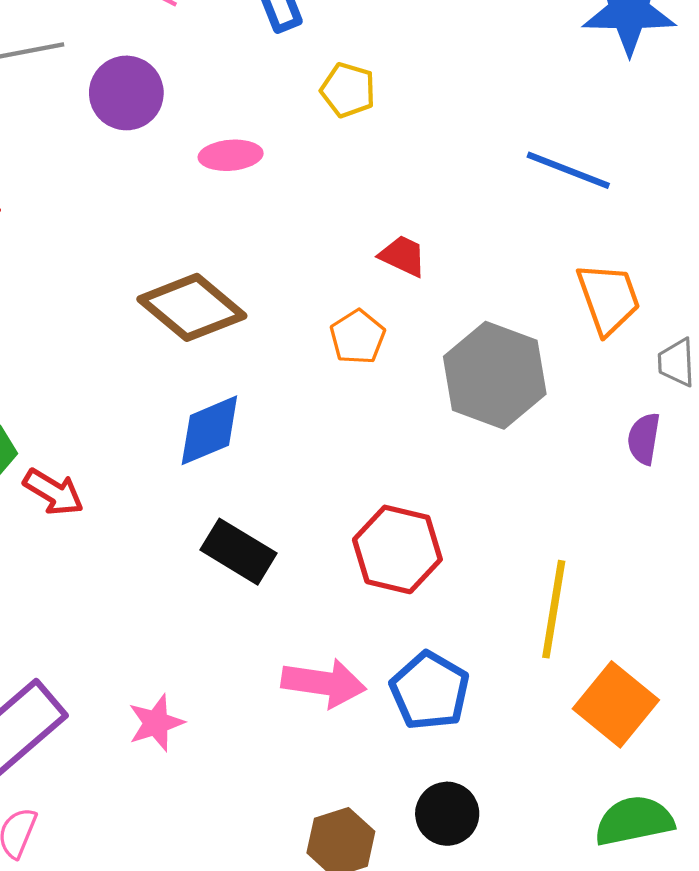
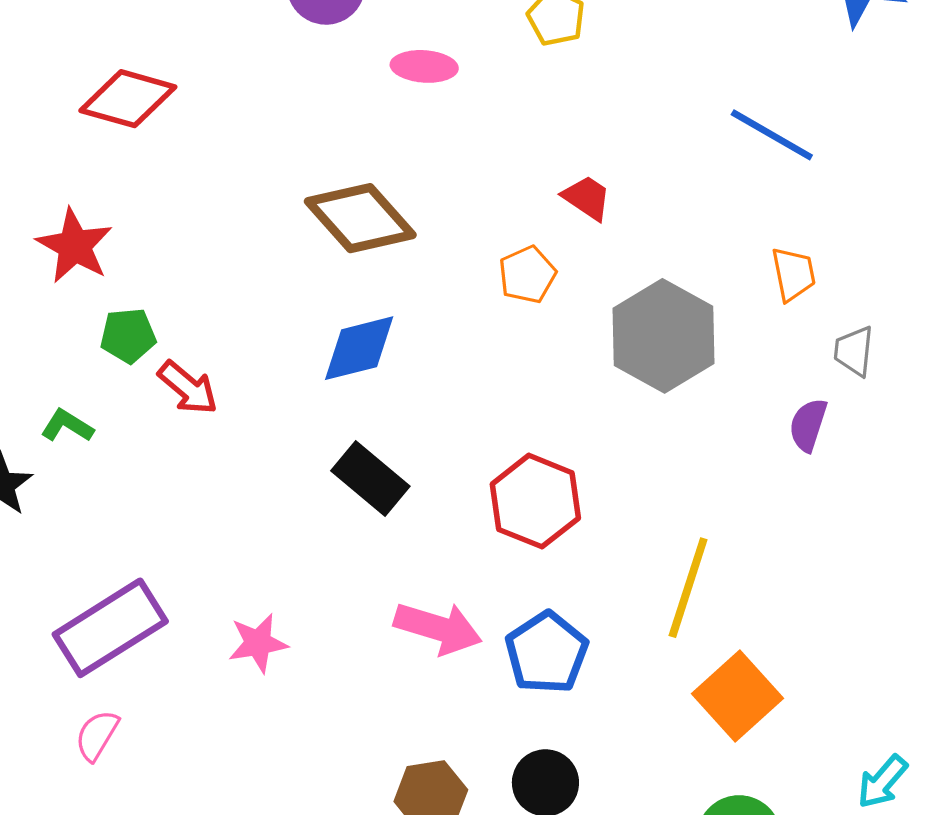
orange trapezoid: (608, 298) -> (793, 274), size x0.7

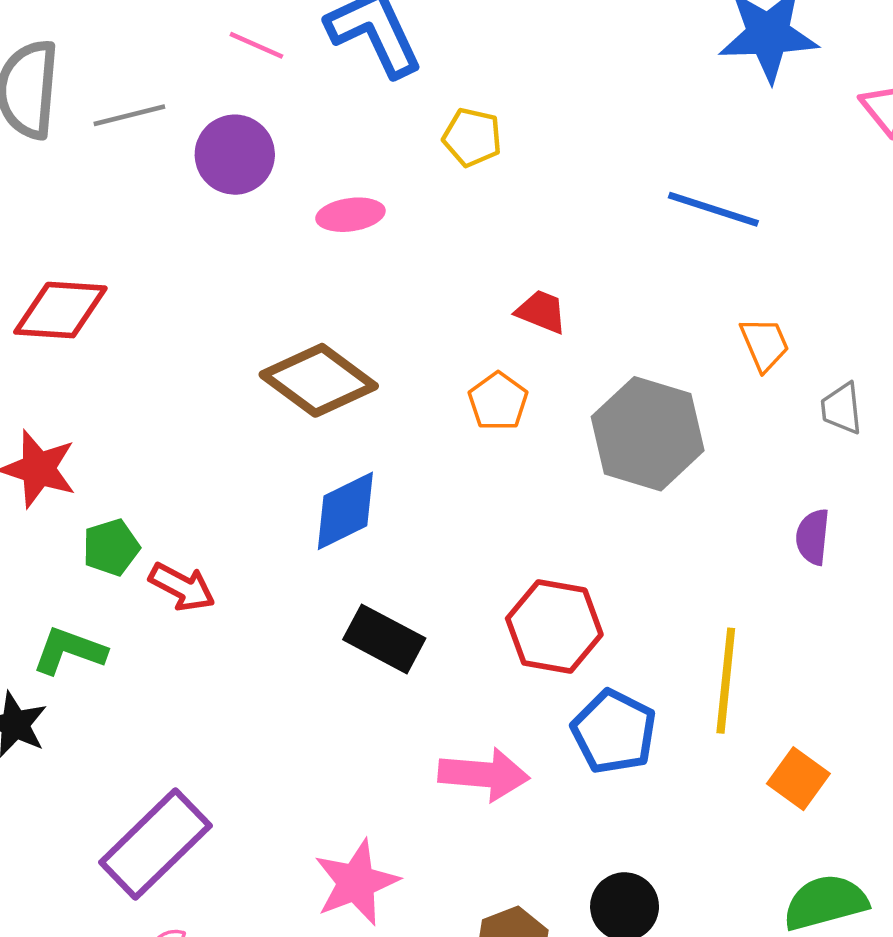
purple semicircle: (808, 425) -> (813, 537), moved
green L-shape: (67, 426) -> (69, 651), size x1.4
pink star: (258, 643) -> (356, 882), moved, size x1.4
blue pentagon: (547, 653) -> (614, 732), moved
orange square: (737, 696) -> (798, 779), size x0.7

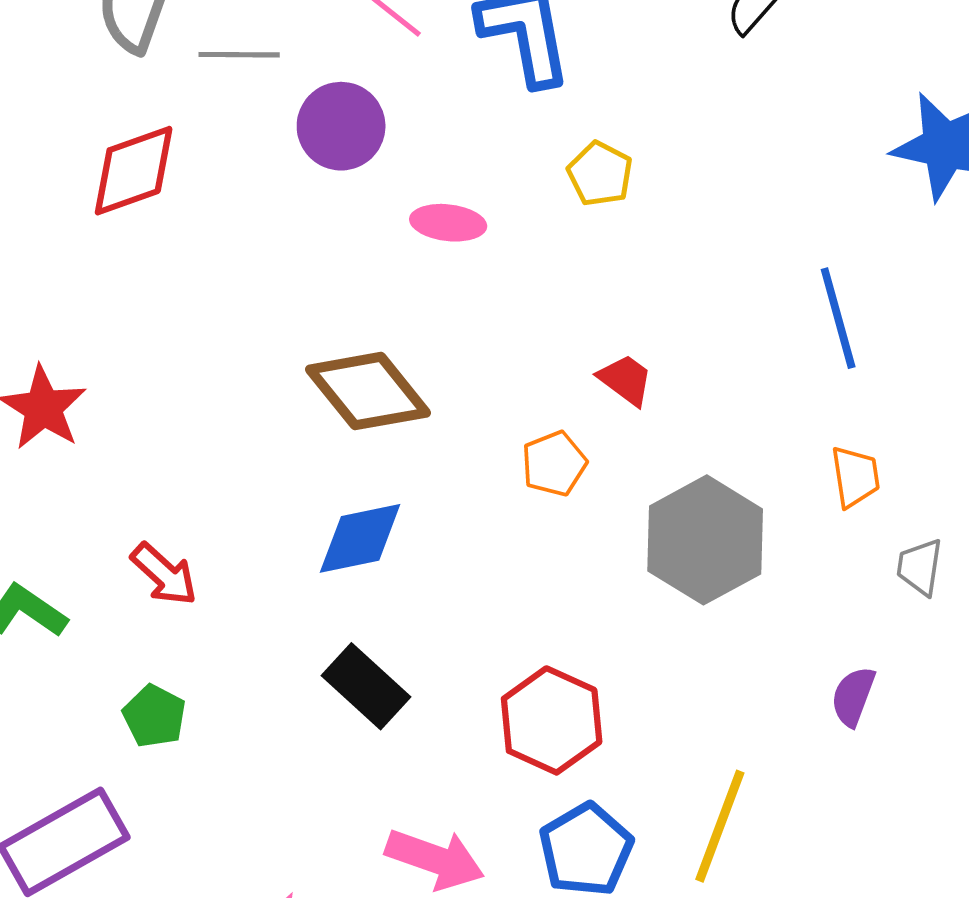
blue line: (713, 209) -> (838, 318), turned 42
red diamond: (60, 310) -> (134, 171), moved, turned -38
green pentagon: (111, 547) -> (154, 716), moved, turned 30

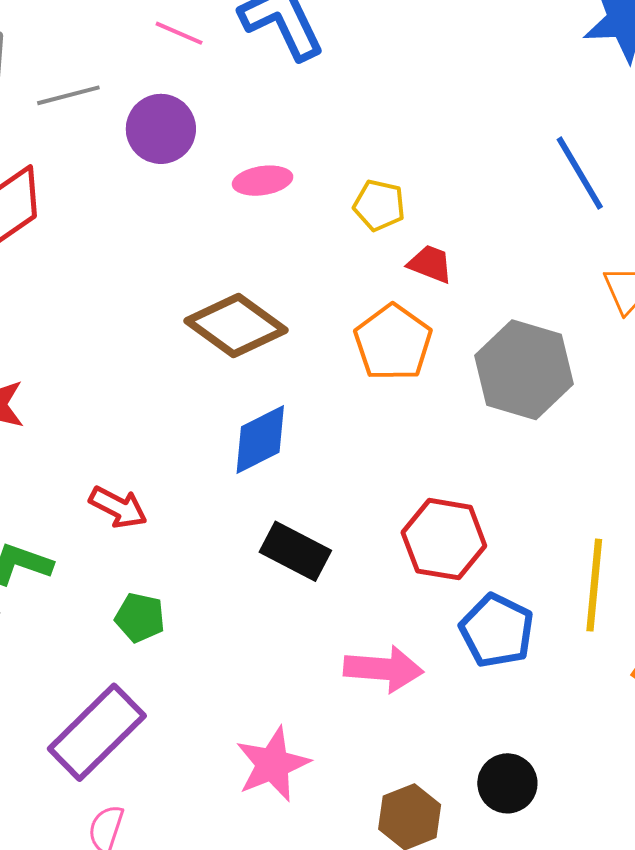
yellow pentagon: (600, 174) -> (379, 205), moved
orange pentagon: (554, 464) -> (393, 343), size x1.5

